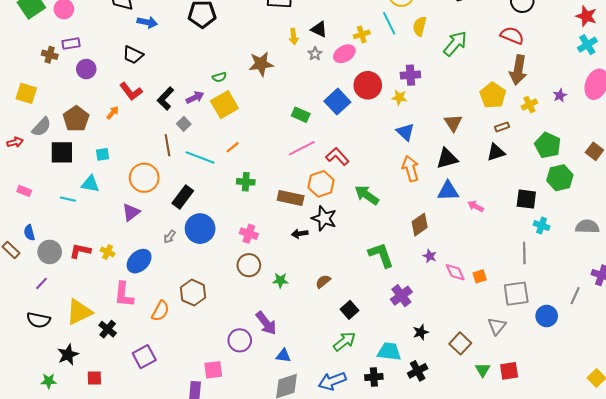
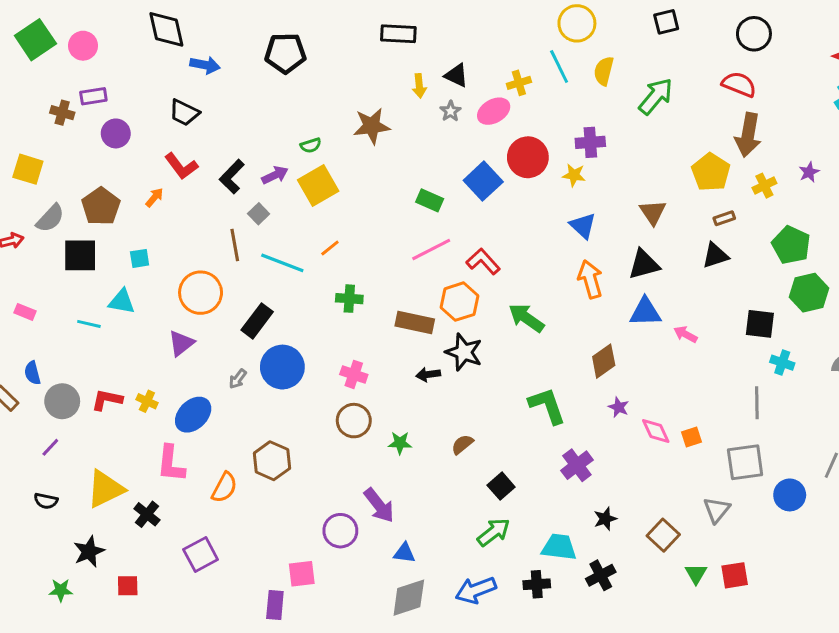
black semicircle: (38, 320) -> (46, 501), size x0.7

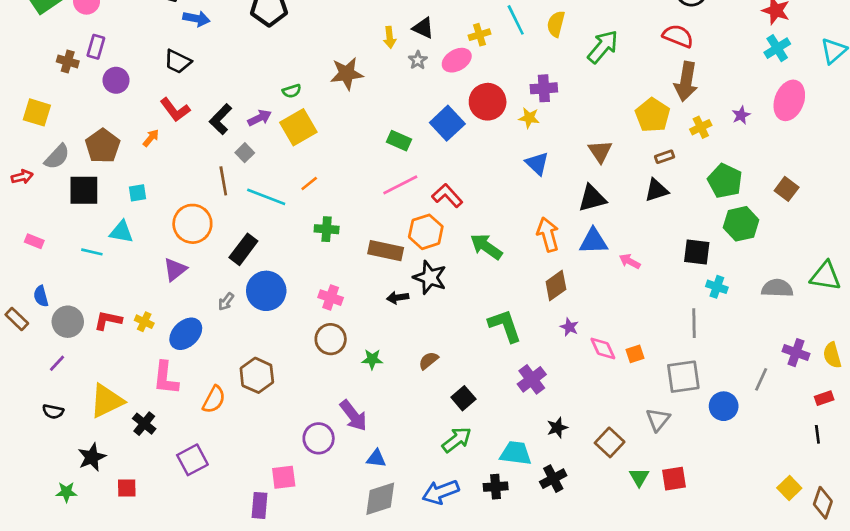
purple rectangle: (93, 96) -> (96, 47), turned -65
orange arrow: (590, 279) -> (548, 235), moved

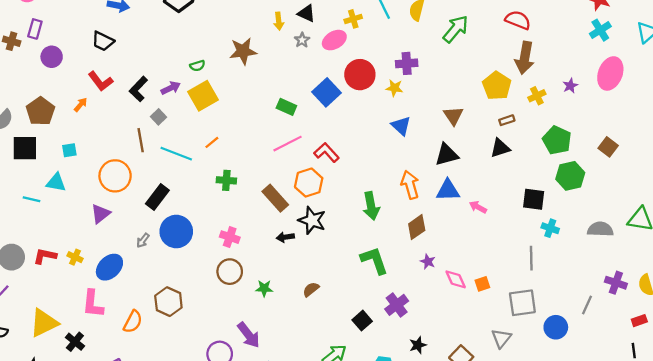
green arrow: (486, 247) -> (371, 206), moved, turned -136
brown rectangle: (386, 251) -> (275, 198), turned 36
black square: (463, 398) -> (362, 321), moved

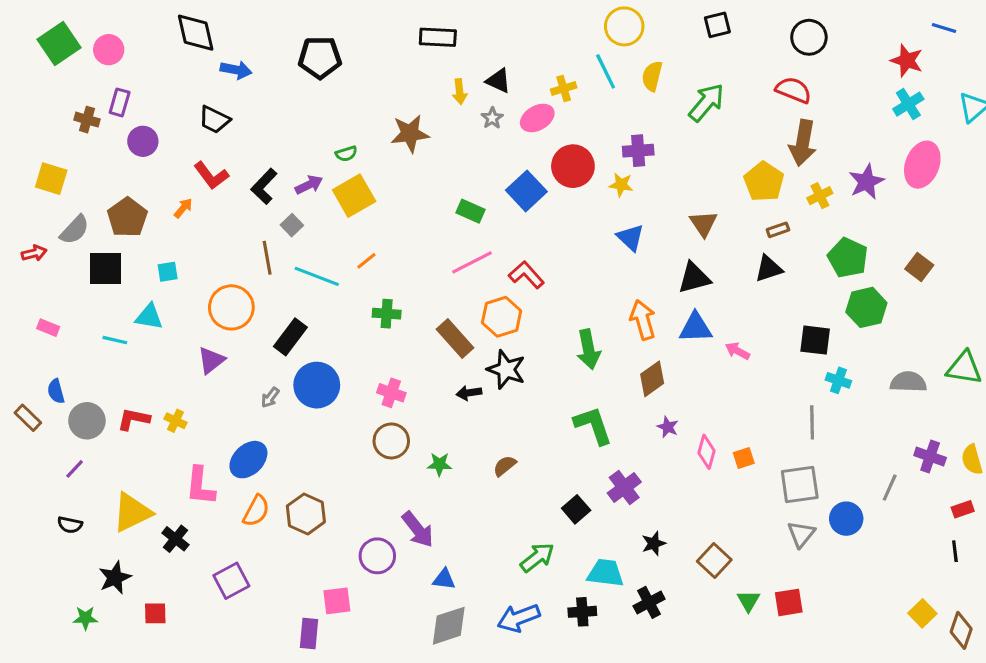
purple star: (570, 86) -> (866, 182), size x1.6
blue ellipse: (109, 267) -> (248, 460), moved
pink diamond: (456, 279) -> (706, 452), turned 40
brown hexagon: (168, 302) -> (306, 514), moved
gray triangle: (501, 338) -> (801, 534), moved

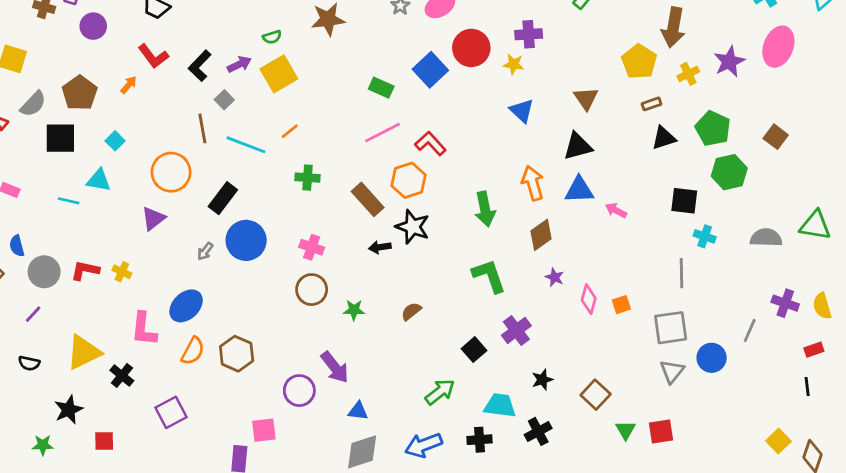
black triangle: (769, 269) -> (664, 138), moved
cyan square: (168, 272) -> (115, 141), turned -36

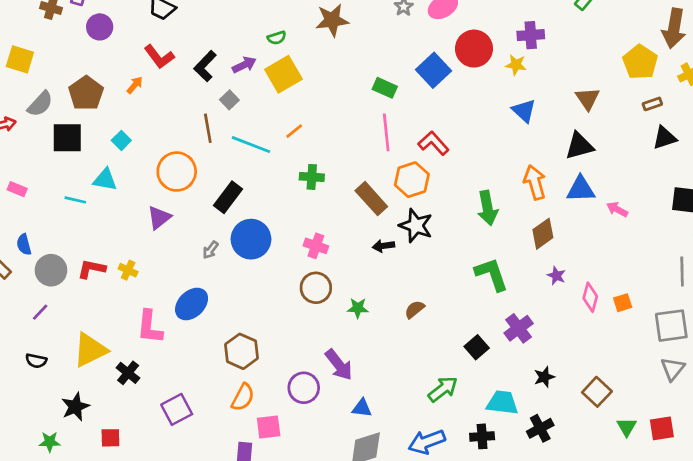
pink line: (383, 133) -> (386, 132), turned -69
orange semicircle: (193, 351) -> (243, 397), moved

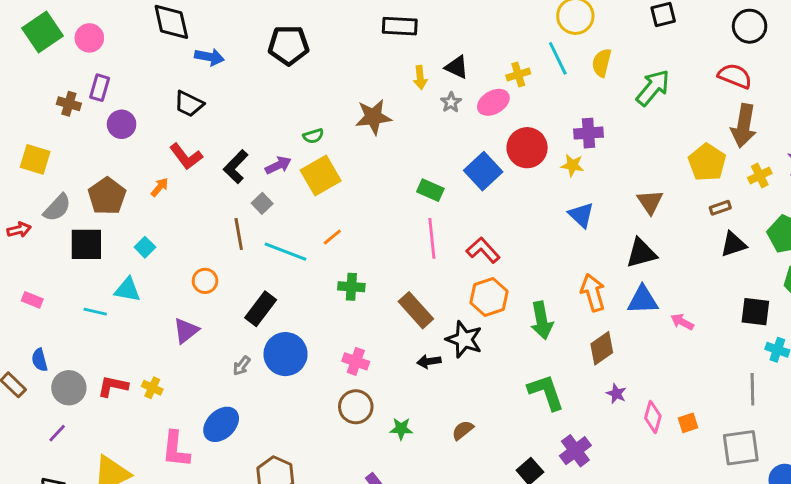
orange circle: (177, 172) -> (205, 281), size x0.6
orange hexagon: (412, 180) -> (489, 297), moved

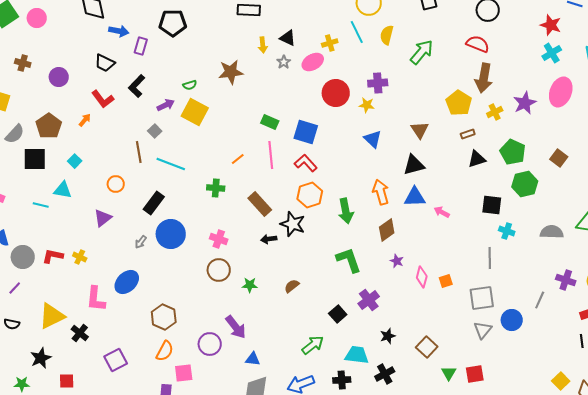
purple rectangle: (100, 88) -> (141, 46), moved
black L-shape: (236, 167) -> (137, 86), moved
blue square: (483, 171) -> (306, 132), moved, turned -30
yellow square: (321, 175) -> (195, 112), turned -32
orange line: (332, 237) -> (238, 159), moved

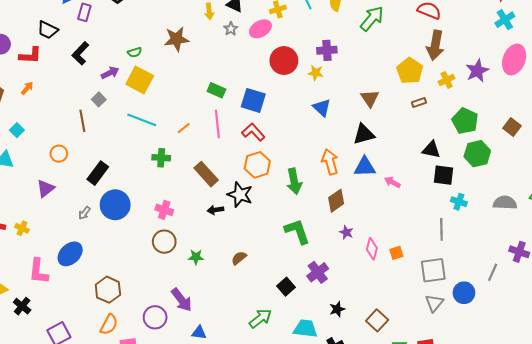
red L-shape: (103, 99) -> (30, 55), moved, turned -50
black triangle: (477, 159) -> (431, 150), moved, turned 30
cyan line: (171, 164) -> (142, 120), moved

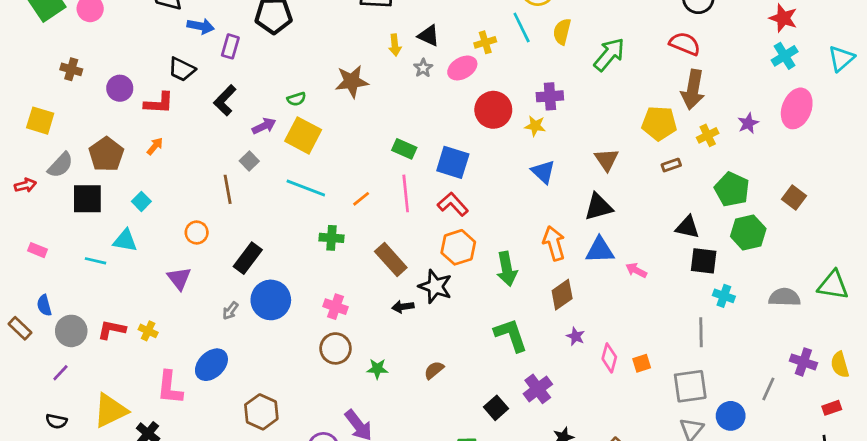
yellow pentagon: (410, 71) -> (659, 123), turned -30
purple star: (477, 71) -> (748, 123), size x0.7
purple triangle: (46, 188) -> (179, 278), turned -30

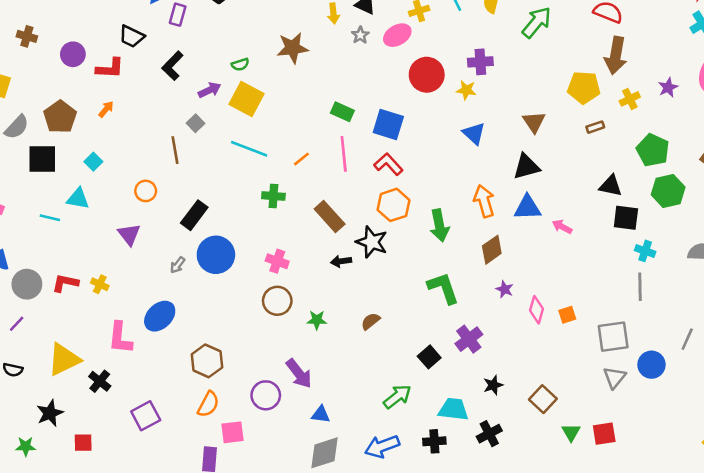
gray line: (701, 332) -> (640, 287), moved

